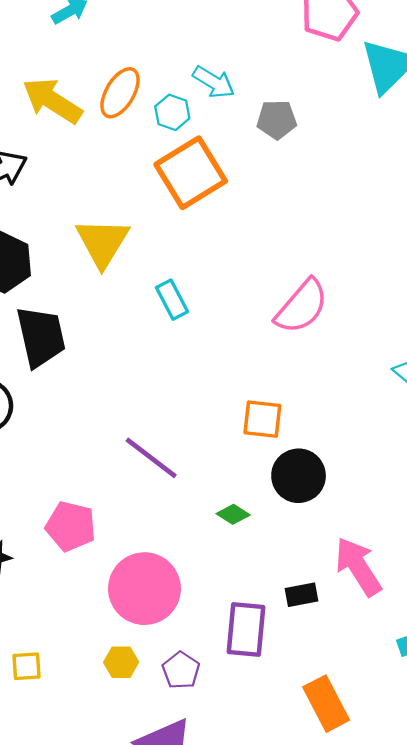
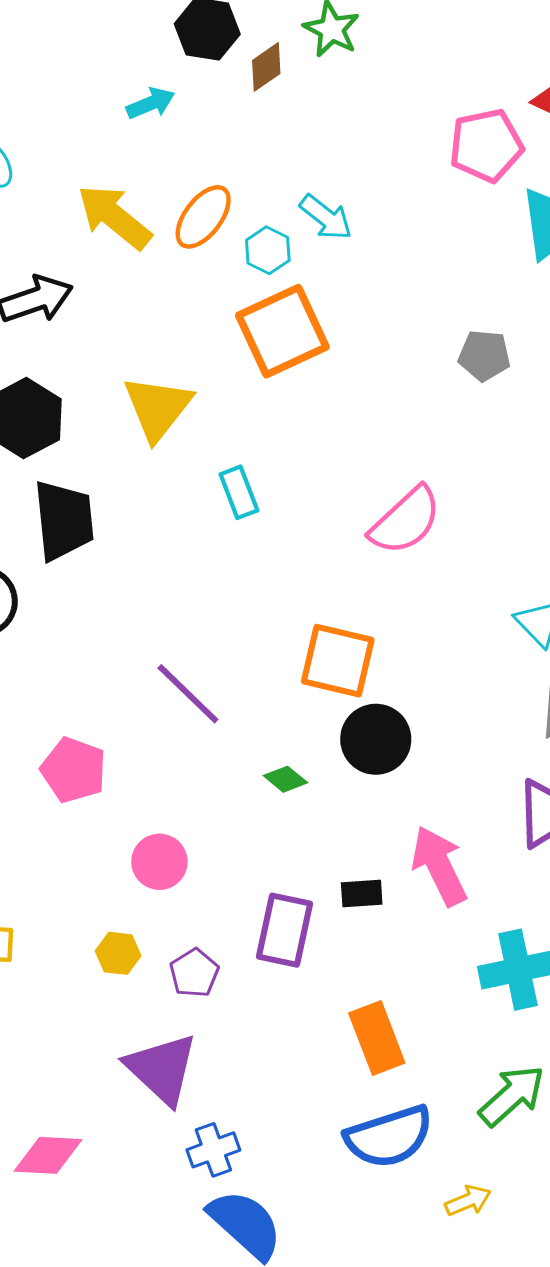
gray pentagon: (277, 120) -> (484, 355), moved
orange square: (262, 419) -> (338, 661), size x1.4
pink circle: (144, 589) -> (159, 862), size x0.6

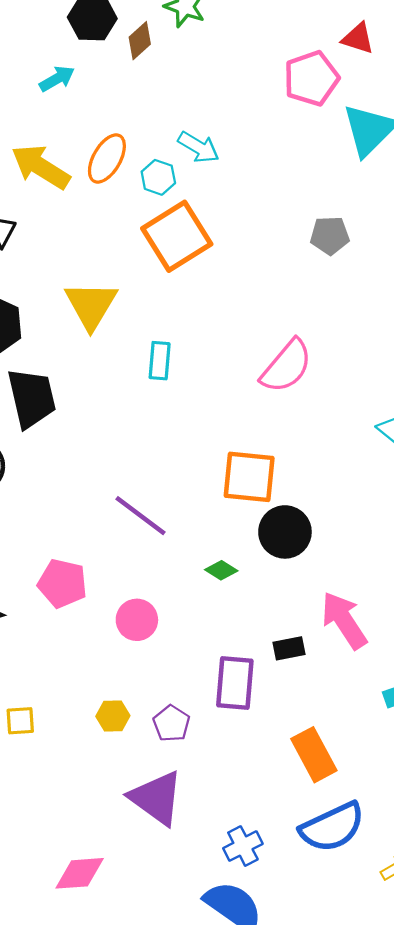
cyan rectangle: (239, 492) -> (160, 361), turned 33
pink circle: (159, 862) -> (137, 620), moved
blue cross: (213, 1150) -> (243, 846), moved

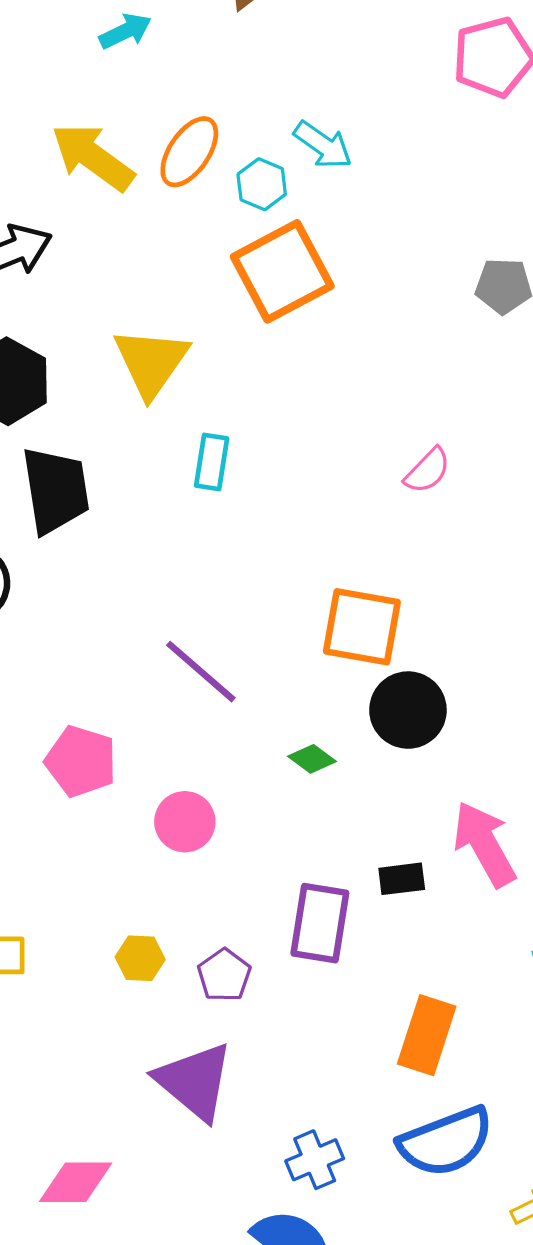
cyan rectangle: (160, 361) -> (212, 462), moved
pink semicircle: (287, 366) -> (427, 471), size x0.6
orange rectangle: (314, 755) -> (427, 1035), turned 42

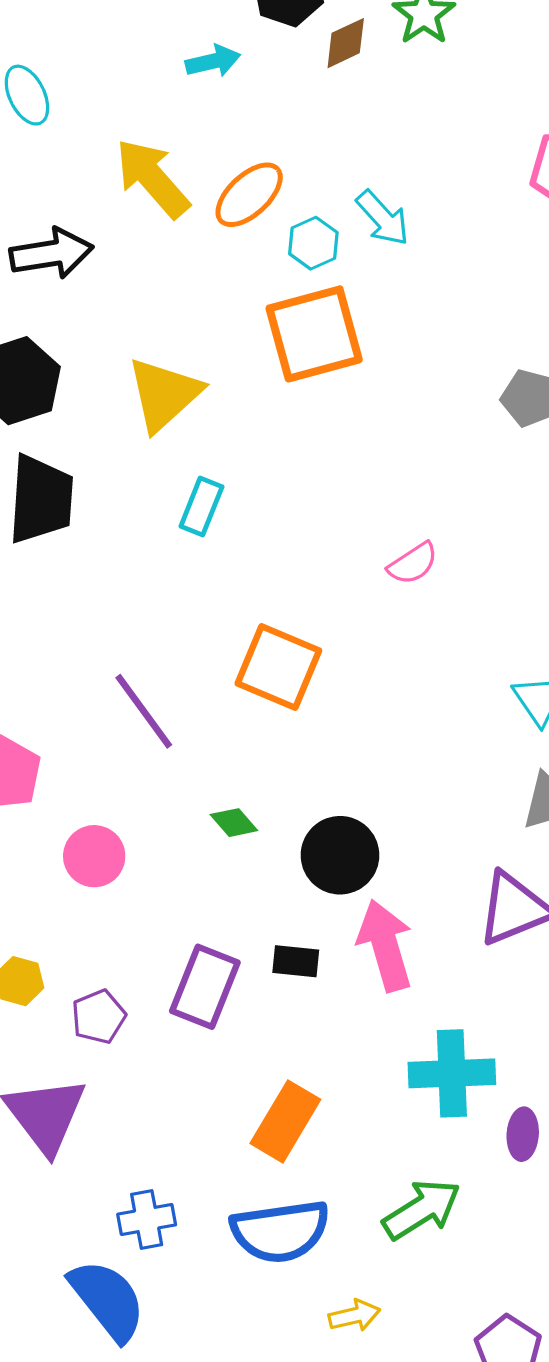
orange square: (362, 627) -> (278, 667), moved
black circle: (408, 710) -> (340, 855), moved

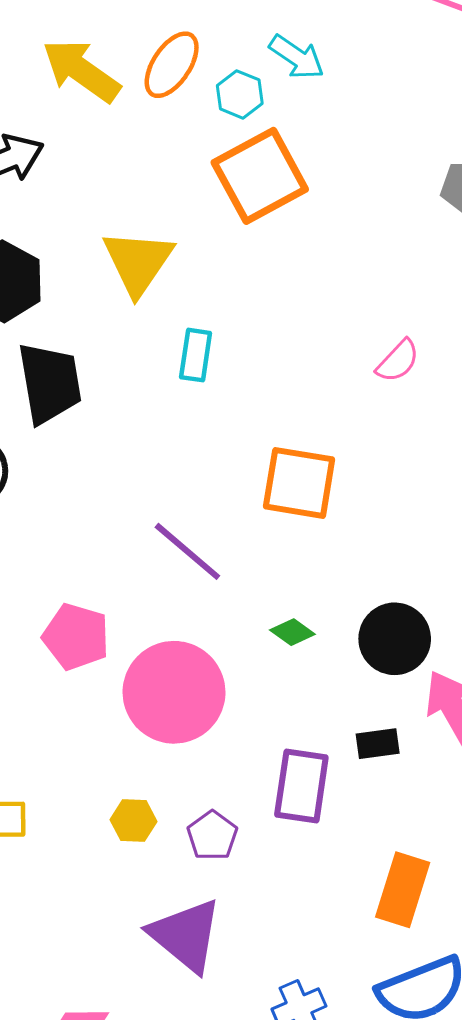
pink circle: (94, 856) -> (174, 692), size x1.8

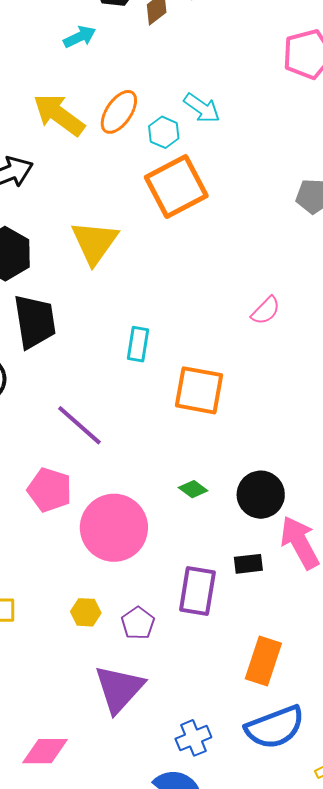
cyan rectangle: (196, 355) -> (138, 344), moved
purple line: (187, 551) -> (79, 425), moved
purple triangle: (186, 935) -> (119, 689), turned 32

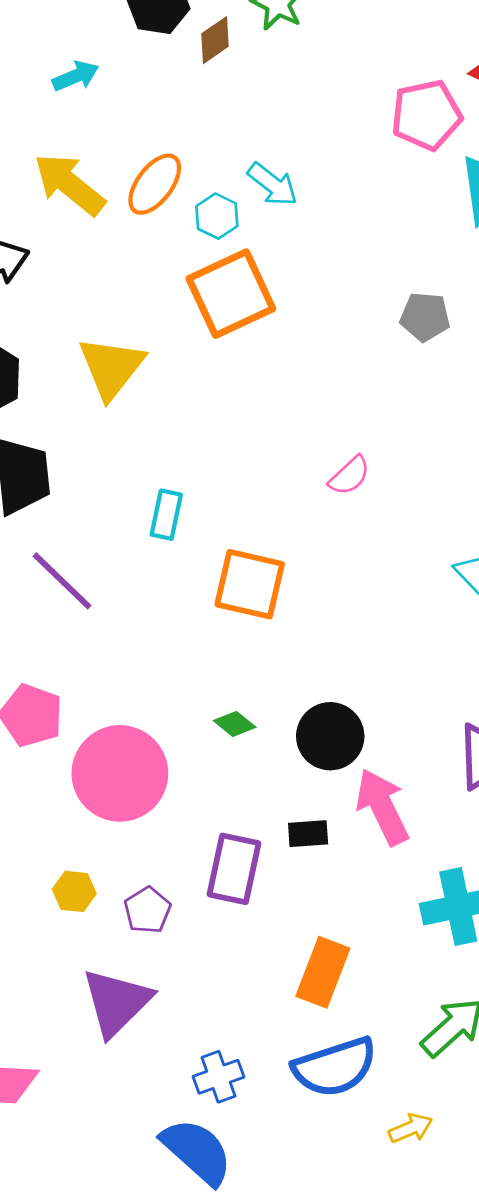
cyan arrow: (80, 37) -> (76, 76), moved
purple line: (79, 425) -> (62, 581), moved

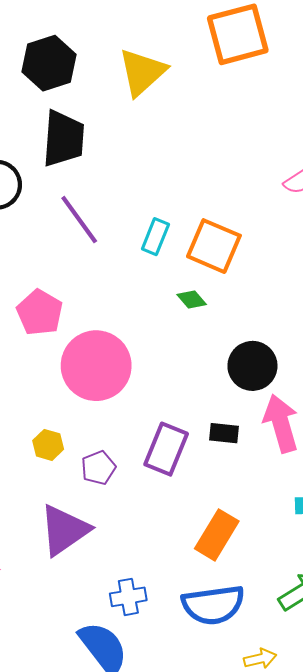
cyan rectangle: (166, 515) -> (155, 237), moved
green diamond: (235, 724) -> (192, 300), moved

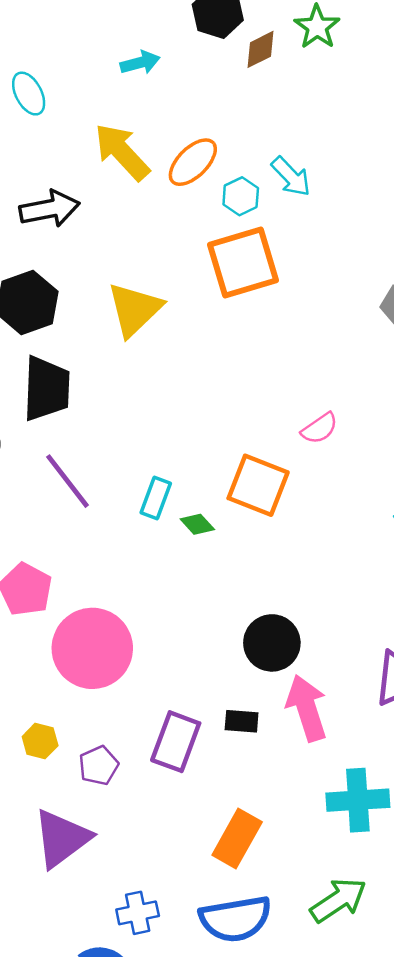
orange square: (214, 246) -> (258, 485), moved
green diamond: (192, 300) -> (197, 524), moved

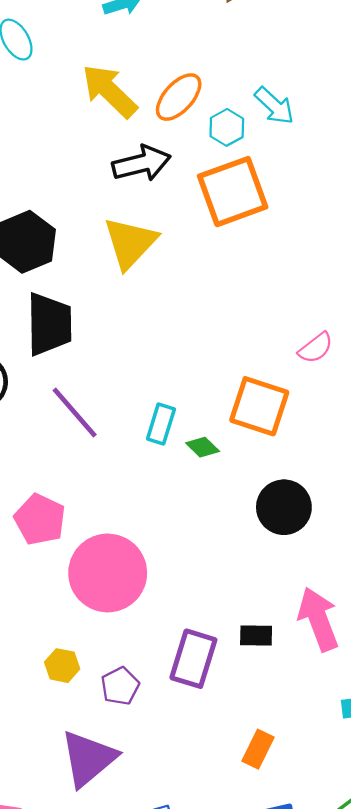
black arrow: (50, 209) -> (141, 163), moved
black circle: (272, 643) -> (284, 507), moved
orange rectangle: (237, 839) -> (258, 749), size x0.7

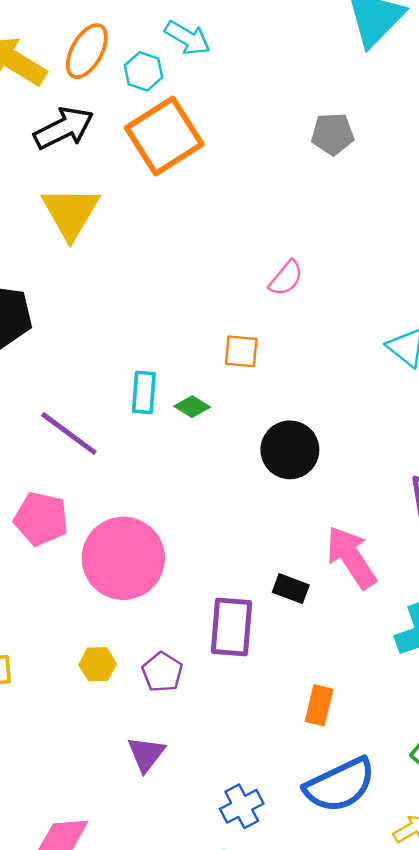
orange square: (259, 406) -> (241, 351), size x0.6
purple line: (75, 412) -> (69, 433), moved
black rectangle: (256, 635) -> (291, 589), turned 32
purple triangle: (88, 759) -> (146, 754), size x0.6

